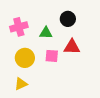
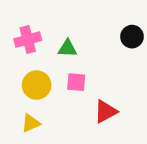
black circle: (68, 19) -> (132, 37), moved
red triangle: (72, 47) -> (106, 111), moved, turned -30

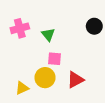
green triangle: (67, 48) -> (48, 35), turned 48
yellow circle: (37, 85) -> (45, 78), moved

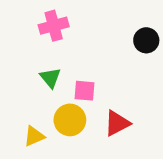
pink cross: (20, 28) -> (54, 26), moved
green triangle: (48, 35) -> (50, 78), moved

